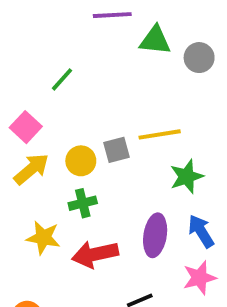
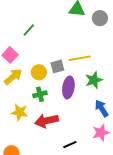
purple ellipse: (155, 235) -> (68, 87), moved

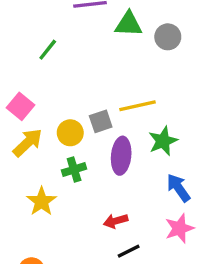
green line: (29, 30) -> (48, 50), moved
yellow star: (20, 112) -> (42, 201), turned 30
red arrow: (47, 121) -> (116, 221), moved, size x0.6

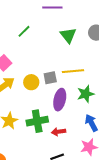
green triangle: (129, 24) -> (68, 35), moved, turned 42
green cross: (74, 170) -> (37, 121), moved, size x1.5
red arrow: (116, 221) -> (59, 132), moved

